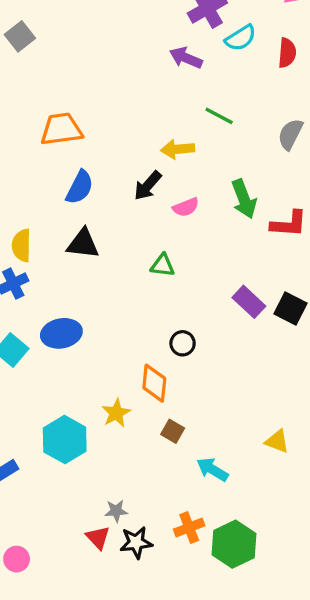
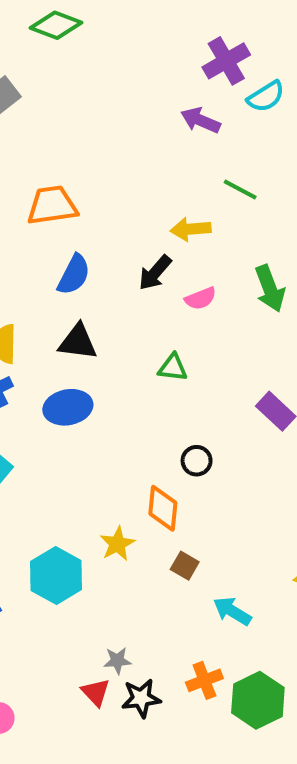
blue ellipse: (61, 333) -> (68, 407), moved

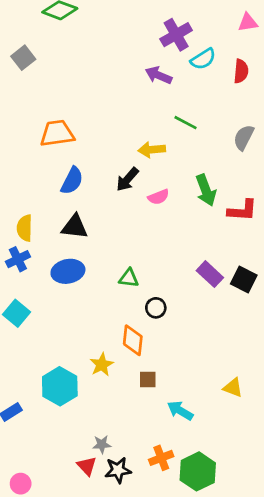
green triangle: (173, 368) -> (129, 278), moved
brown square: (185, 566) -> (148, 379), turned -30

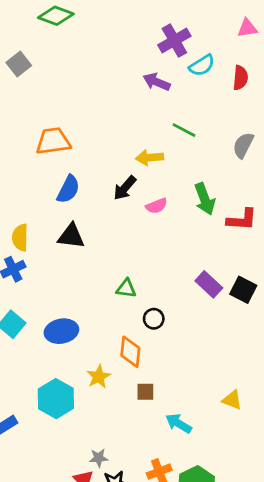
blue ellipse: (68, 271) -> (61, 331), moved

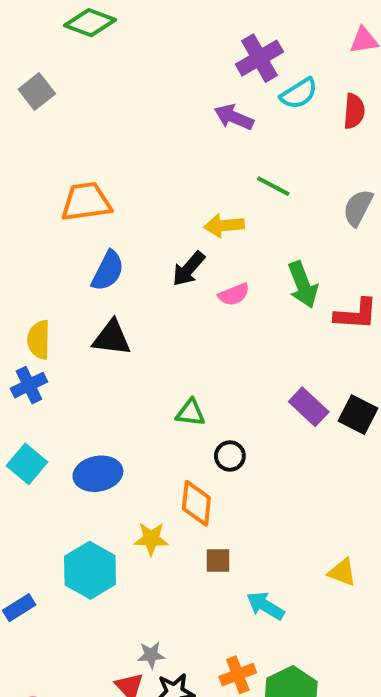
yellow star: (99, 377) -> (151, 539), turned 30

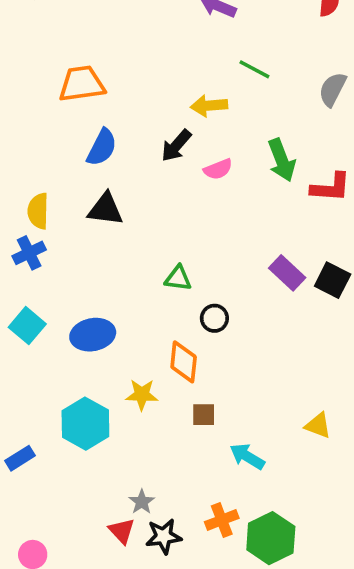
gray star: (151, 655) -> (142, 502), turned -30

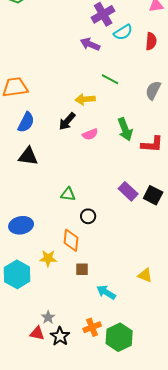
red triangle: (122, 531) -> (37, 333), turned -35
black star: (164, 536) -> (60, 336), turned -30

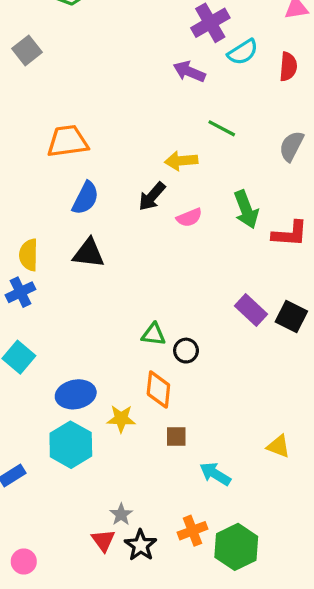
green triangle: (68, 194) -> (154, 334), moved
blue ellipse: (21, 225) -> (76, 394), moved
red triangle: (37, 333) -> (103, 540), turned 42

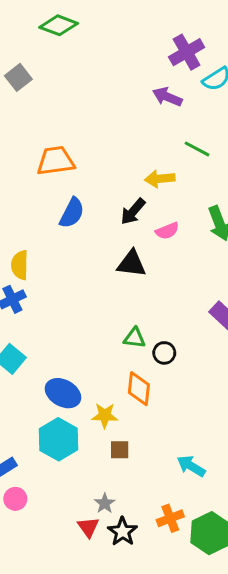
black triangle: (89, 253) -> (131, 264), moved
blue ellipse: (76, 394) -> (63, 393), turned 40
brown square: (176, 437) -> (120, 450), moved
pink circle: (24, 561) -> (15, 499), moved

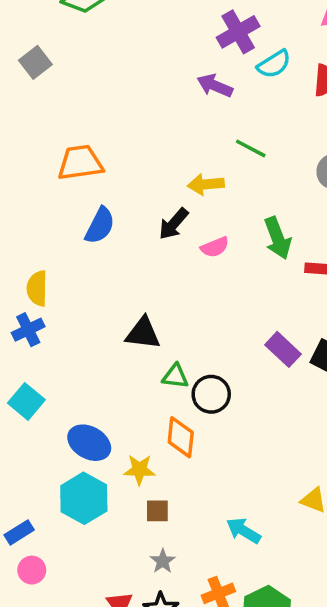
black triangle: (131, 264) -> (143, 333), moved
black circle: (164, 353) -> (211, 394), size x1.4
gray star: (105, 503) -> (163, 561), moved

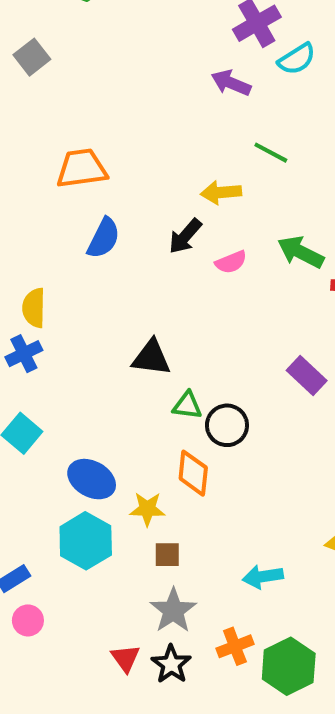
green arrow: (278, 238) -> (301, 252), turned 138
cyan arrow: (243, 531) -> (263, 577), turned -40
gray star: (163, 561) -> (173, 610), size x1.6

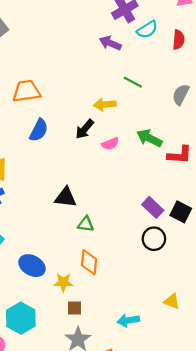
black circle: (227, 425) -> (154, 239), moved
cyan hexagon: (86, 541) -> (21, 318), moved

